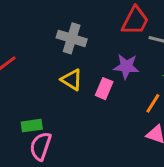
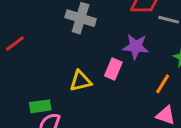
yellow triangle: (72, 80) -> (81, 81), moved, turned -45

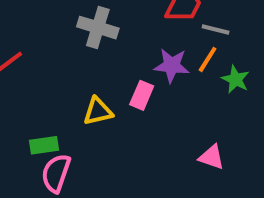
orange line: (163, 84) -> (208, 59), moved

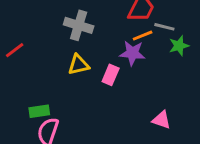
orange line: (208, 59) -> (143, 36), moved, turned 36
green star: (235, 79) -> (179, 46), moved, turned 30
yellow triangle: (98, 111) -> (79, 65), moved

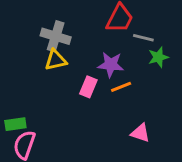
orange line: (143, 36) -> (121, 87), moved
yellow triangle: (79, 65) -> (56, 60), moved

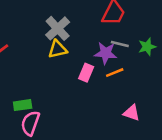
gray cross: (56, 36) -> (58, 28), turned 30
gray line: (143, 38) -> (120, 44), moved

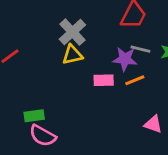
pink rectangle: (86, 73) -> (104, 80), turned 66
pink semicircle: (30, 123) -> (43, 136), turned -80

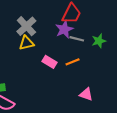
purple star: (125, 59) -> (64, 29), moved, turned -30
pink rectangle: (104, 80) -> (49, 62), turned 32

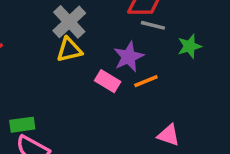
purple star: (64, 29) -> (129, 57), moved
gray line: (77, 39) -> (153, 25), moved

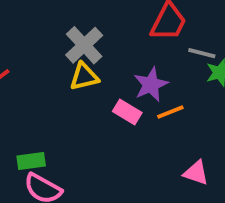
gray line: (153, 25) -> (202, 53), moved

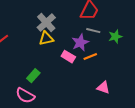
gray line: (202, 53) -> (93, 31), moved
green rectangle: (31, 161) -> (33, 76), moved, turned -40

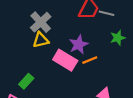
gray line: (93, 31) -> (107, 13), moved
pink rectangle: (68, 57) -> (65, 60), size x1.5

